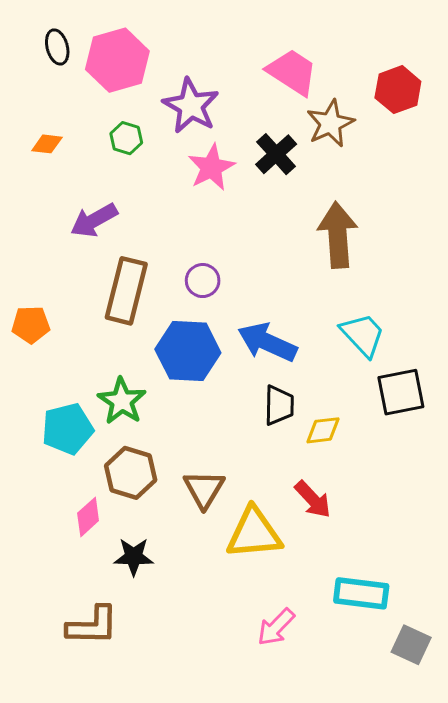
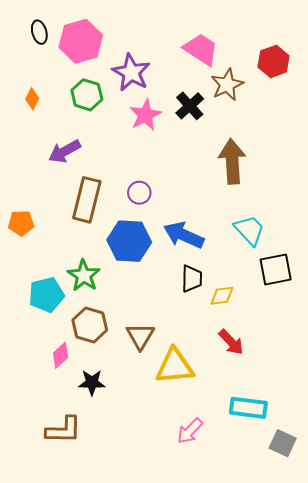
green hexagon: (126, 138) -> (87, 95), size x1.4
orange diamond: (47, 144) -> (32, 99), turned -70
red arrow: (313, 499) -> (231, 342), moved

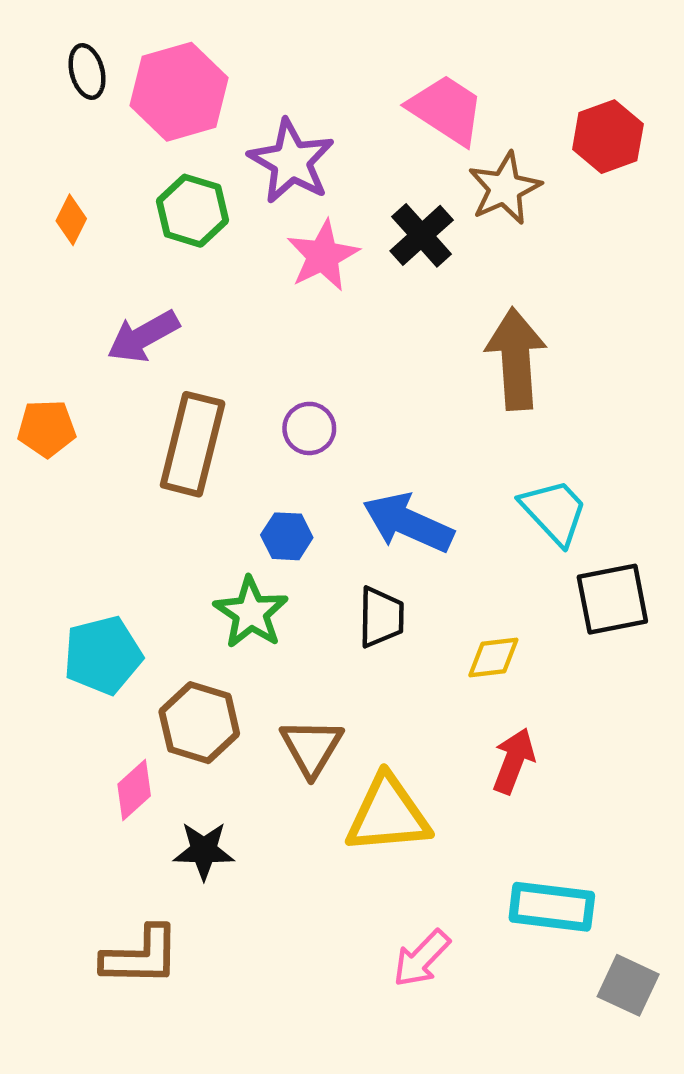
orange pentagon: (21, 223) -> (47, 428), moved
blue hexagon: (129, 241) -> (287, 536), size x0.5
green star: (84, 275) -> (251, 613), moved
black trapezoid: (192, 279) -> (381, 617), moved
red arrow: (231, 342) -> (514, 761), turned -116

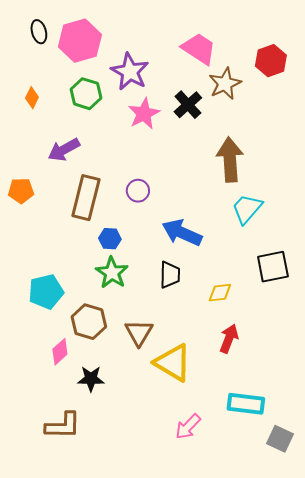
cyan trapezoid: (554, 512) -> (247, 209), moved, turned -96
blue hexagon: (287, 536) -> (110, 239), moved
yellow triangle: (388, 815) -> (173, 363), turned 36

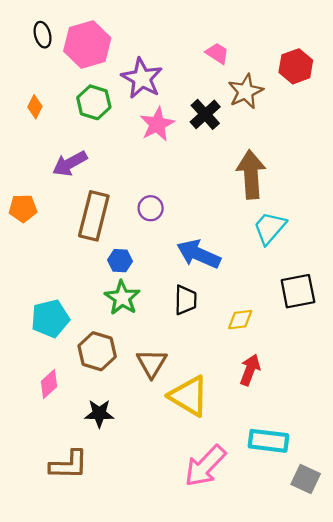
pink trapezoid: (199, 49) -> (217, 53), size x0.6
pink diamond: (60, 352) -> (49, 384), moved
pink arrow: (188, 427) -> (205, 466), size x1.5

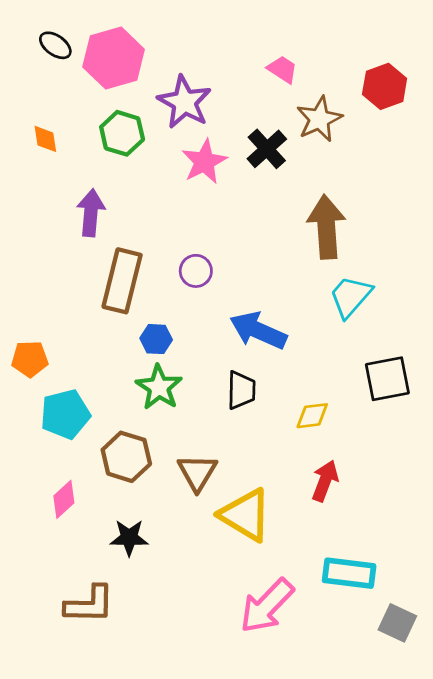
black ellipse: (43, 35) -> (55, 45), turned -40
orange diamond: (35, 107) -> (45, 139), turned -35
purple arrow: (70, 163) -> (91, 213), turned 124
orange pentagon: (23, 208) -> (30, 359), moved

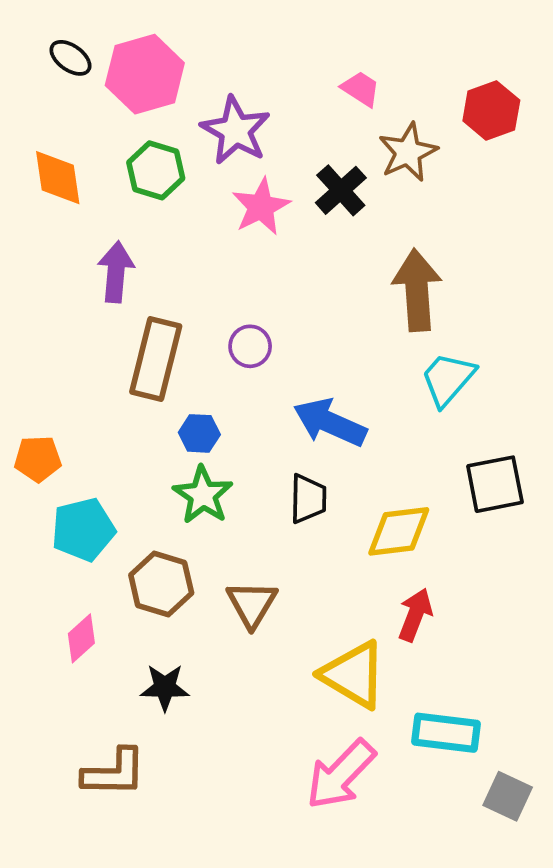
orange diamond: (45, 139) -> (58, 178), size x1.6
yellow diamond: (312, 416) -> (399, 531), size x1.5
yellow triangle: (245, 515) -> (353, 675), moved

